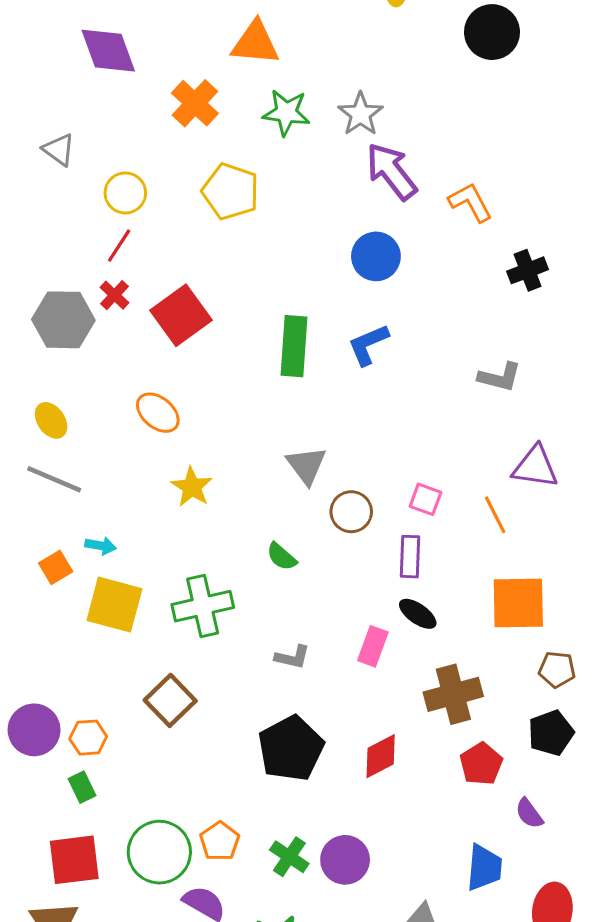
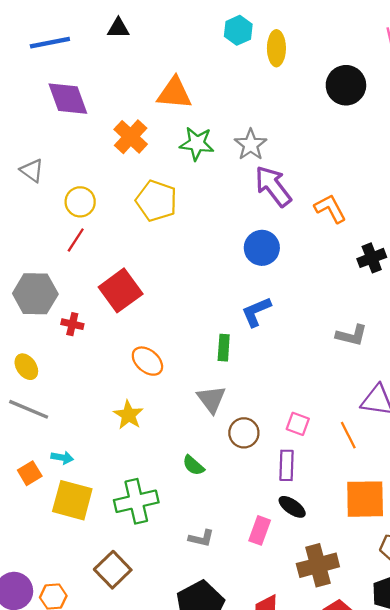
red cross: (114, 295) -> (72, 324), moved, turned -30
green rectangle: (294, 346) -> (224, 348), moved, size x0.6
orange ellipse: (158, 413) -> (147, 361), moved

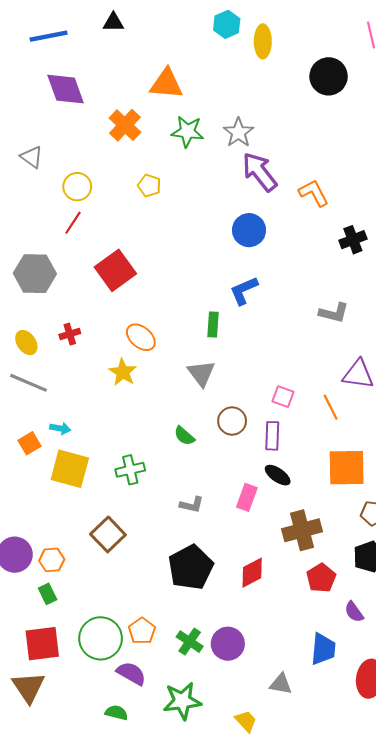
yellow pentagon: (156, 201) -> (149, 186), size x0.6
red cross: (72, 324) -> (70, 334), moved, turned -30
yellow star: (128, 415) -> (123, 372), moved
brown circle: (244, 433) -> (232, 421), moved
green cross: (136, 501) -> (130, 470), size x0.7

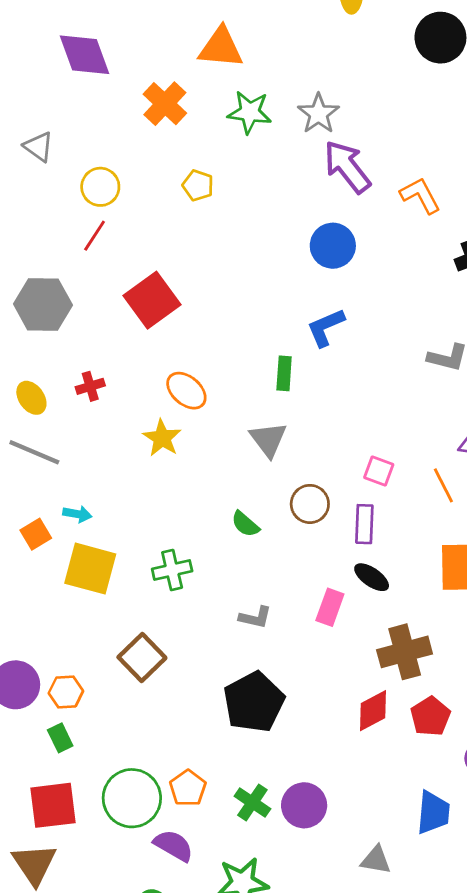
red diamond: (252, 573) -> (373, 711), moved

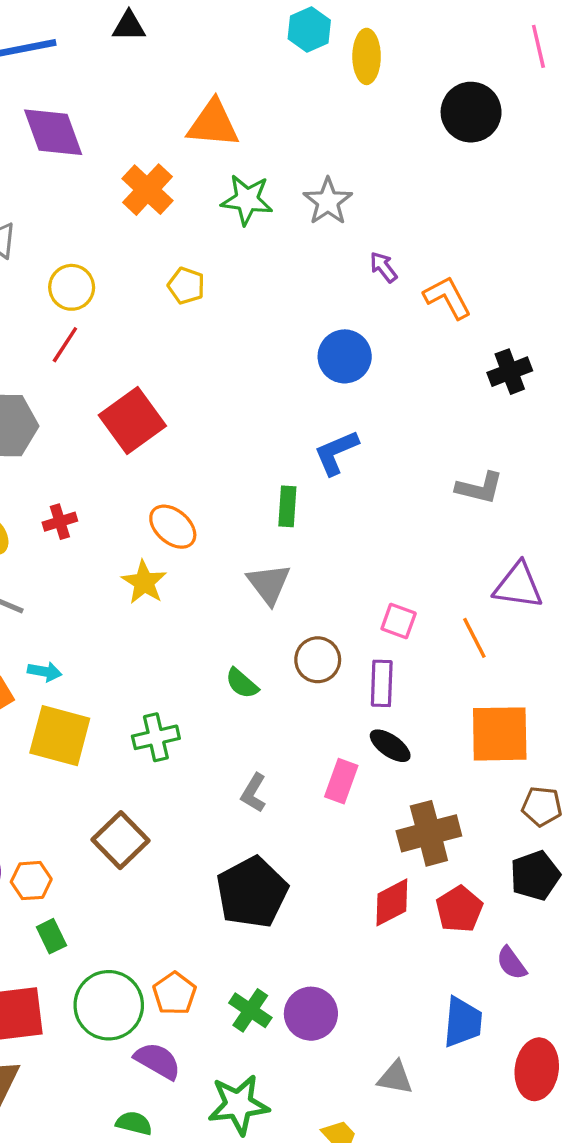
purple arrow: (347, 167) -> (383, 267), moved, size x0.5
gray L-shape: (255, 617) -> (254, 793), turned 108
green rectangle: (60, 738) -> (51, 936), moved

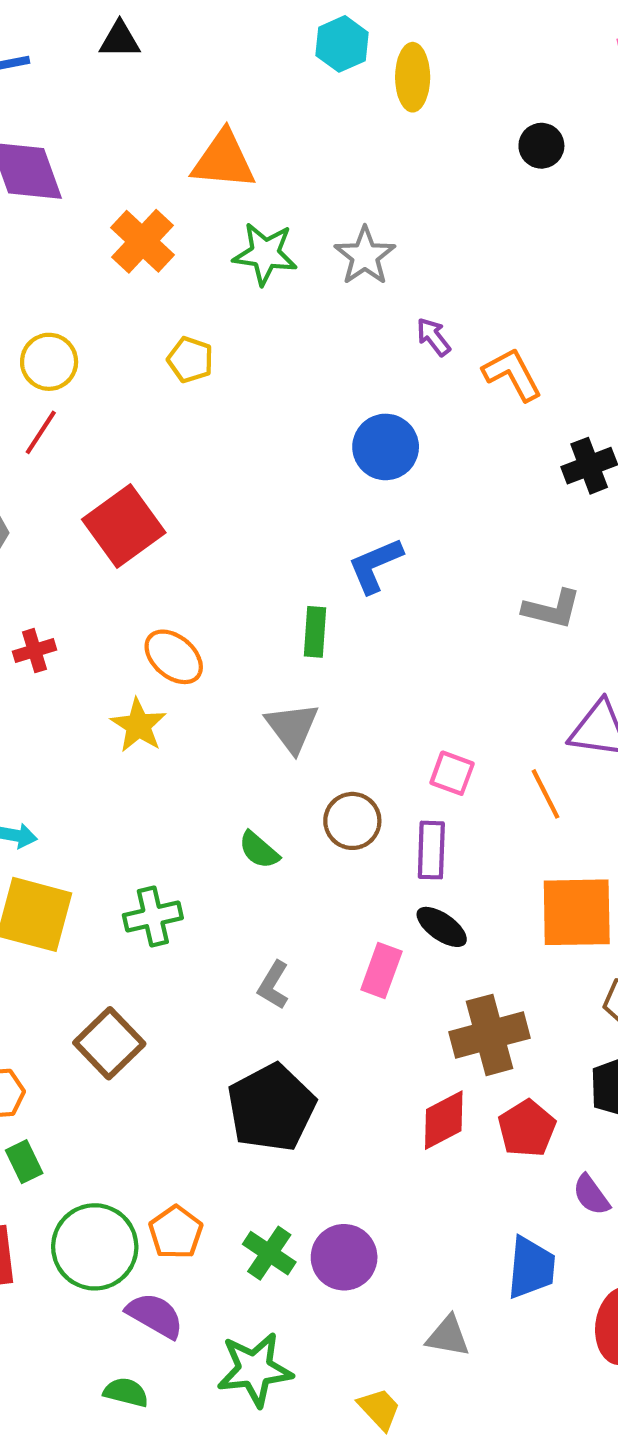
black circle: (471, 112) -> (541, 146), size x0.6

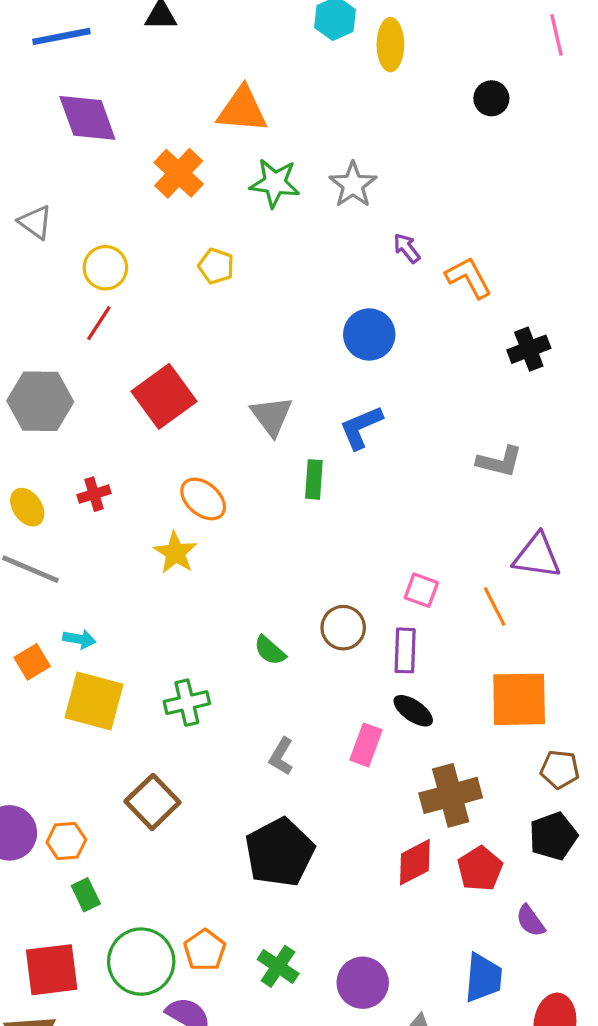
gray triangle: (292, 727) -> (272, 416), moved
purple circle: (344, 1257) -> (363, 983), moved

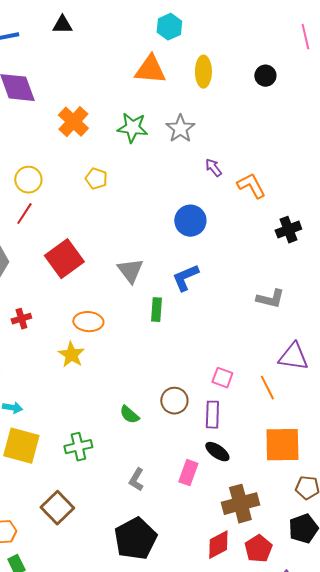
yellow ellipse: (390, 45) -> (203, 72), moved
orange triangle: (242, 110) -> (150, 70), moved
orange ellipse: (203, 499) -> (88, 322), turned -36

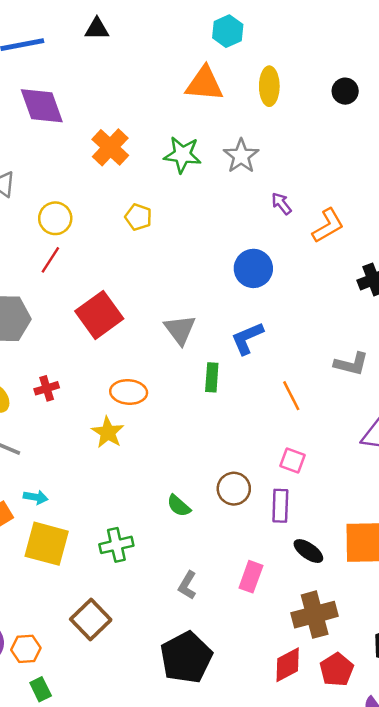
orange L-shape: (251, 186) -> (328, 226), turned 88
orange line: (267, 388) -> (291, 396), moved
black ellipse: (217, 452) -> (308, 551), moved

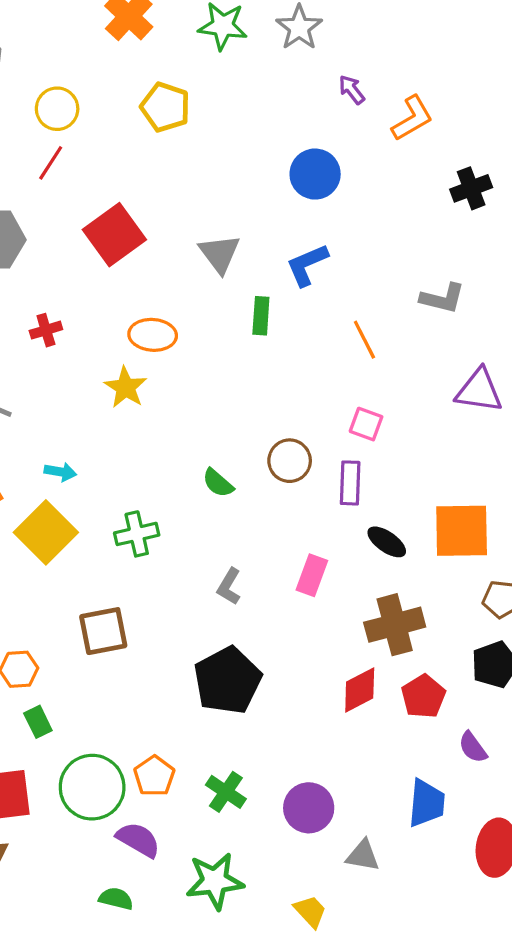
yellow pentagon: (138, 217) -> (165, 107), size x1.4
cyan arrow: (36, 497) -> (60, 472), moved
yellow square: (47, 544) -> (46, 532), turned 30
brown square: (91, 620) -> (103, 631), turned 33

